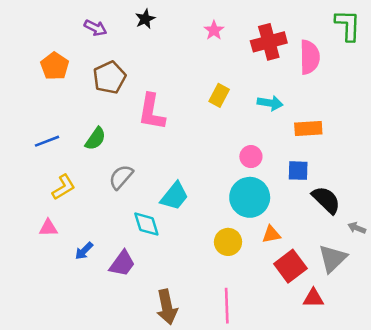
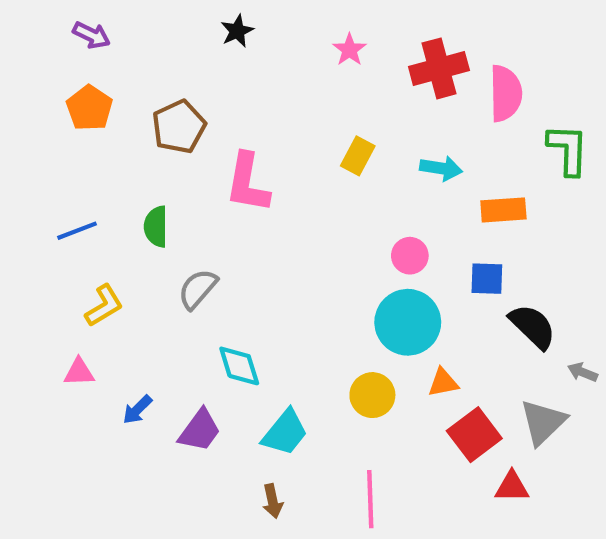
green L-shape: (348, 25) -> (568, 150), moved
purple arrow: (95, 28) -> (92, 35), moved
green semicircle: (95, 139) -> (156, 227), turned 145
cyan trapezoid: (174, 196) -> (285, 433), moved
brown arrow: (167, 307) -> (273, 501), size x0.6

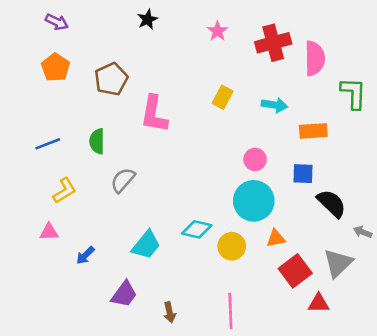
cyan diamond: (239, 366) -> (197, 229), moved, turned -60
purple trapezoid: (200, 430) -> (124, 294), moved
cyan trapezoid: (285, 433) -> (146, 245), moved

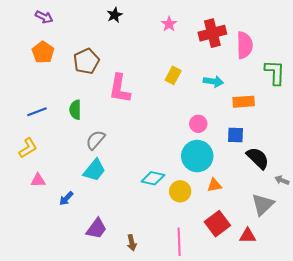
yellow L-shape: (65, 190) -> (28, 148), moved
cyan trapezoid: (146, 245) -> (94, 170), moved
red square: (295, 271) -> (217, 224), moved

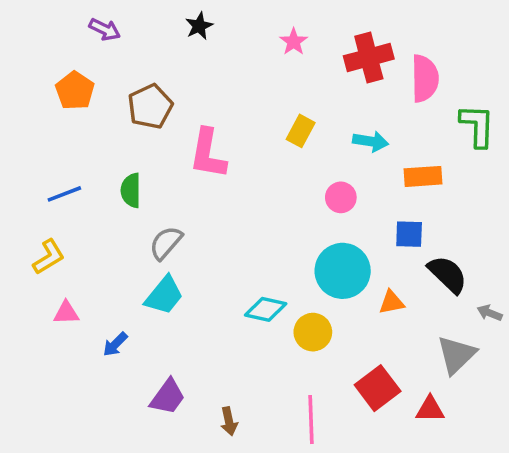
purple arrow: (44, 17) -> (105, 29), moved
pink circle: (198, 124) -> (341, 197), moved
orange triangle: (214, 185) -> (392, 302), moved

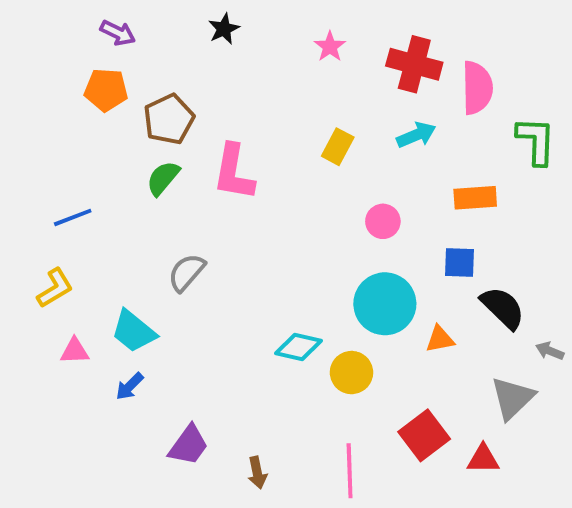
red cross: (369, 57) -> (414, 64), turned 30
orange pentagon: (75, 91) -> (106, 90), moved, turned -30
cyan arrow: (371, 141) -> (416, 135), moved, turned -32
green semicircle: (131, 190) -> (163, 178), moved, turned 40
cyan trapezoid: (164, 295) -> (134, 331), moved, turned 90

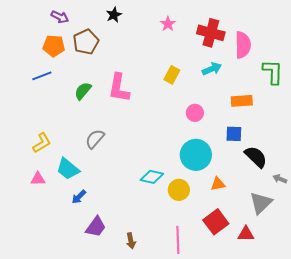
brown pentagon: (169, 119) -> (86, 42), moved
blue line: (73, 217) -> (42, 76), moved
yellow L-shape: (55, 288) -> (42, 143), moved
orange triangle: (440, 339) -> (218, 184), moved
blue arrow: (130, 386) -> (79, 197), moved

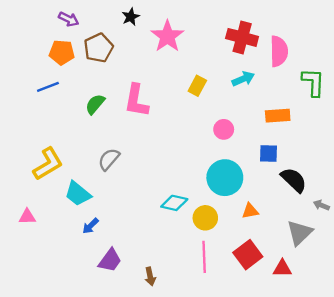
pink star: (168, 24) -> (167, 36), moved, size x1.8
yellow L-shape: (42, 143) -> (48, 164), size x1.4
pink triangle: (38, 179) -> (27, 217), moved
pink line: (178, 240) -> (204, 257), moved

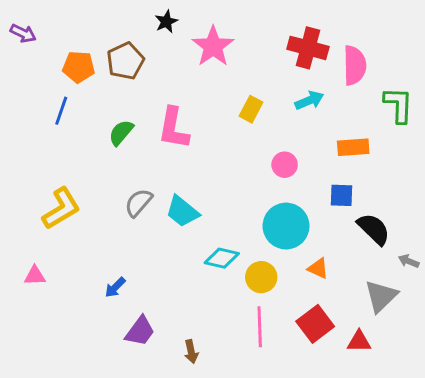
purple arrow: (69, 19) -> (23, 33), moved
blue line: (48, 87) -> (61, 111), turned -50
cyan trapezoid: (78, 194) -> (182, 211), moved
orange triangle: (250, 211) -> (318, 268), turned 36

